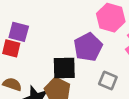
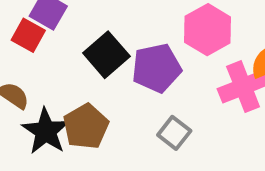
black square: (64, 68) -> (106, 55), moved, turned 35

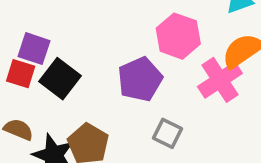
black square: (106, 55) -> (60, 79), moved

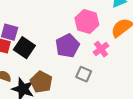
pink cross: (220, 80) -> (101, 49), moved, size x0.7

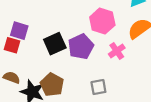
black square: (24, 48) -> (55, 44), moved, turned 30
gray square: (84, 74) -> (98, 87), moved, turned -35

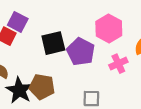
purple pentagon: (81, 47) -> (81, 52), turned -30
brown pentagon: (52, 85) -> (42, 87), turned -30

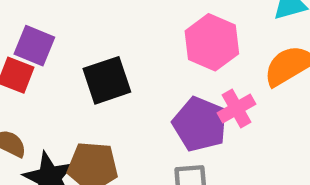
purple pentagon: (81, 52) -> (200, 124), moved

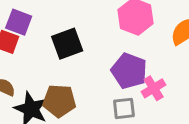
pink cross: (236, 109) -> (154, 88), moved

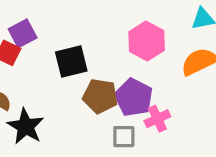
purple square: (19, 22) -> (23, 33), turned 35
brown pentagon: (59, 101) -> (100, 96), moved

